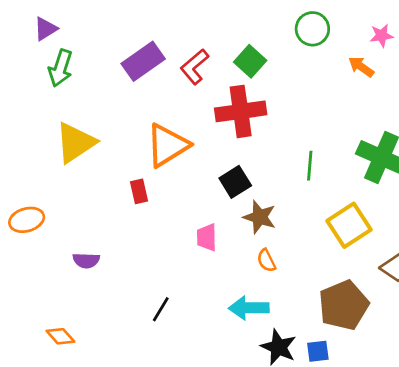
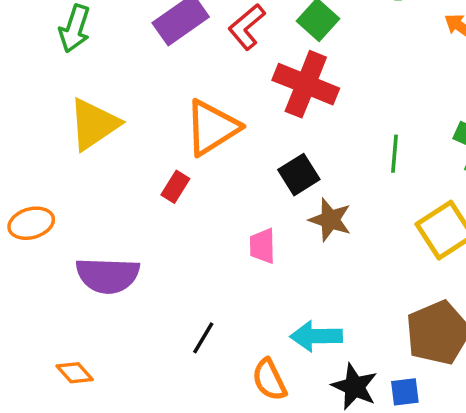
red cross: (241, 111) -> (306, 84), turned 30
red rectangle: (139, 191) -> (175, 187), turned 45
purple semicircle: (86, 260) -> (108, 275), size x1.8
orange semicircle: (266, 260) -> (269, 380), moved, size x1.4

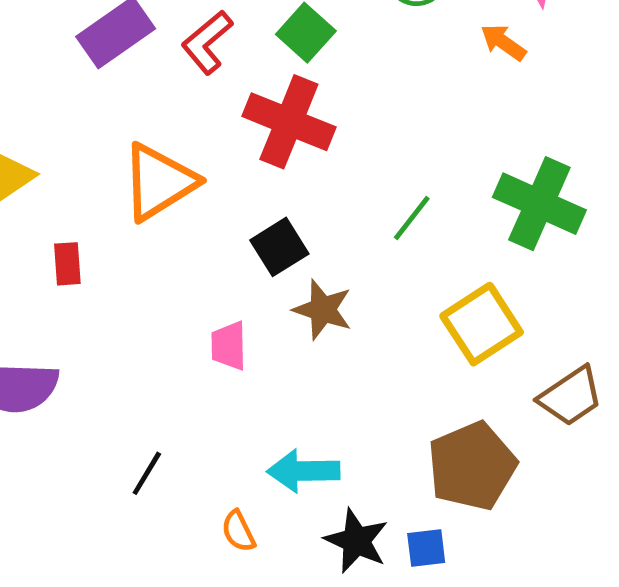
green line: (394, 154) -> (412, 218), turned 33
red rectangle: (175, 187) -> (67, 264), moved, turned -36
orange semicircle: (269, 380) -> (238, 531), size x0.7

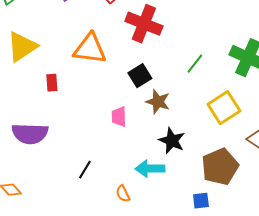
orange triangle: (159, 182) -> (90, 49), turned 39
black star: (356, 541) -> (172, 141), moved

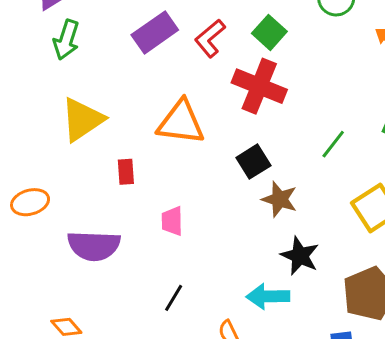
pink trapezoid: (119, 117) -> (172, 221), moved

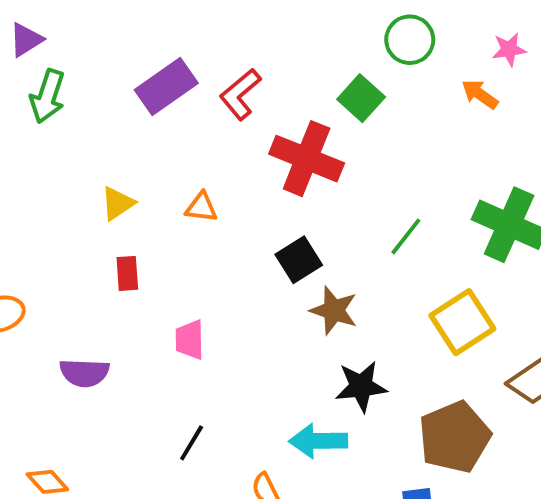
green square: (269, 32) -> (361, 98), moved
yellow triangle: (82, 119) -> (118, 203), moved, size x0.6
orange triangle: (181, 122) -> (201, 207), size x0.5
purple semicircle: (94, 246) -> (84, 373), size x0.7
black star: (300, 256) -> (361, 386), turned -30

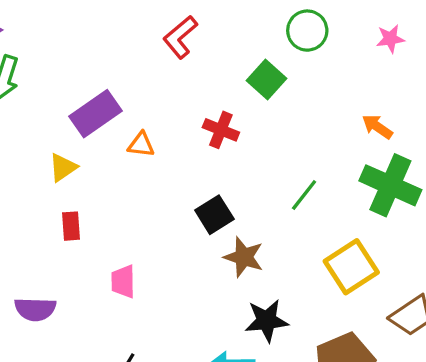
purple rectangle: (166, 86) -> (95, 114), moved
red L-shape: (240, 94) -> (180, 37), moved
orange arrow: (480, 94) -> (377, 127), moved
red cross: (307, 159) -> (221, 130), size x0.6
orange triangle: (201, 207) -> (141, 145), moved

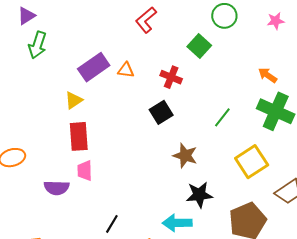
orange triangle: (141, 145) -> (126, 70), moved
black square: (214, 215) -> (161, 112), moved
red rectangle: (71, 226) -> (79, 136), size x1.6
pink trapezoid: (123, 281) -> (85, 171), moved

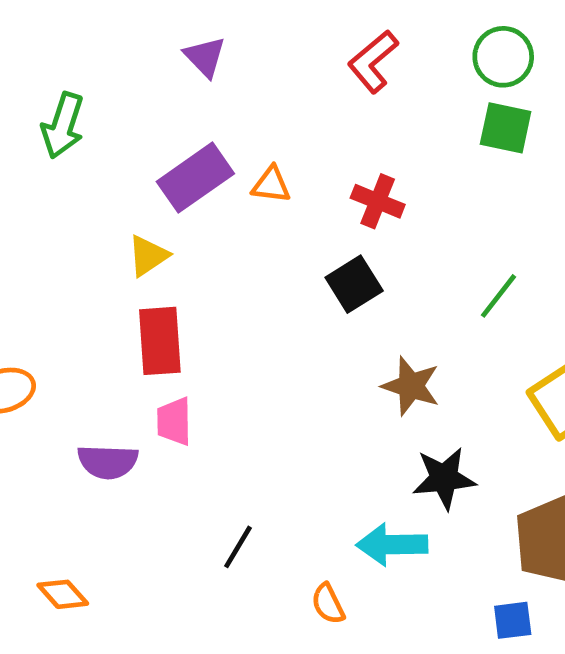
purple triangle: (26, 16) -> (205, 57), moved, turned -42
red L-shape: (146, 20) -> (373, 62), moved
green square: (199, 46) -> (506, 128), moved, turned -30

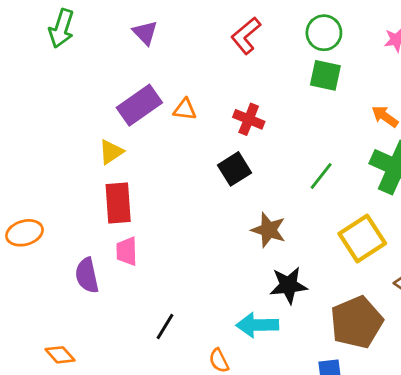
green arrow: (63, 125) -> (61, 28), moved
purple semicircle: (108, 462) -> (87, 275), turned 76

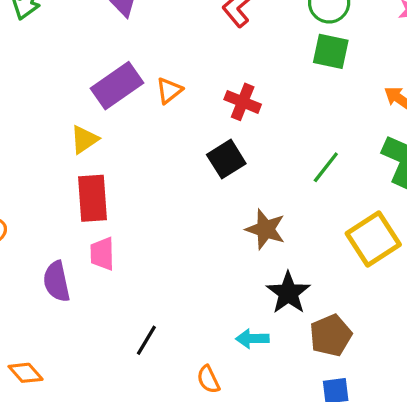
orange triangle: (185, 109) -> (169, 91), turned -45
black star: (288, 285) -> (288, 293), turned -30
brown pentagon: (357, 322) -> (331, 335), moved, size x0.7
cyan arrow: (257, 325) -> (252, 339), size x0.7

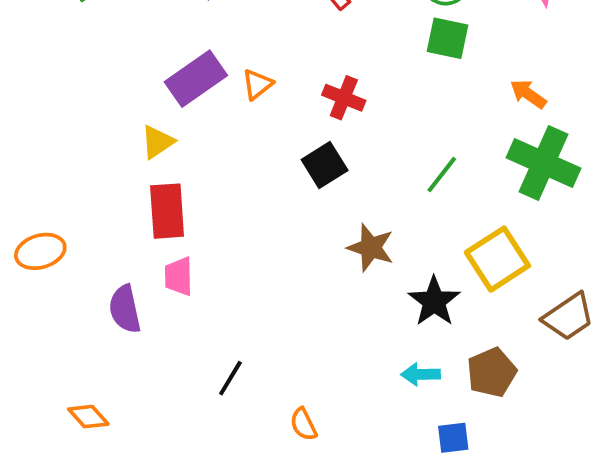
black star: (288, 293) -> (434, 301), moved
brown pentagon: (331, 335) -> (492, 372), moved
cyan arrow: (252, 339) -> (421, 374), moved

